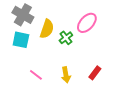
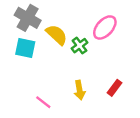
yellow semicircle: (47, 29) -> (57, 35), turned -66
pink line: (36, 75) -> (43, 102), moved

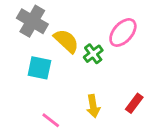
cyan square: (25, 48) -> (39, 68), moved

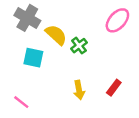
pink ellipse: (123, 32) -> (117, 20), moved
pink line: (51, 120) -> (21, 102), moved

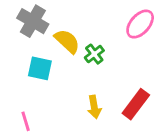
red rectangle: (114, 88) -> (136, 104), size x1.5
pink line: (21, 102) -> (26, 121), turned 35

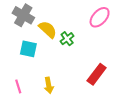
yellow arrow: (94, 107) -> (49, 85), moved

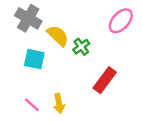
red rectangle: (97, 74) -> (105, 80), moved
pink line: (18, 86) -> (32, 105), moved, turned -32

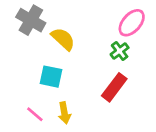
green cross: (81, 47) -> (120, 51), moved
cyan square: (34, 59) -> (51, 77), moved

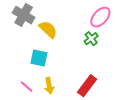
red rectangle: (114, 87) -> (87, 86), moved

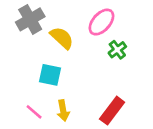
gray cross: (24, 15) -> (30, 19), turned 30
pink ellipse: (100, 17) -> (101, 22), moved

